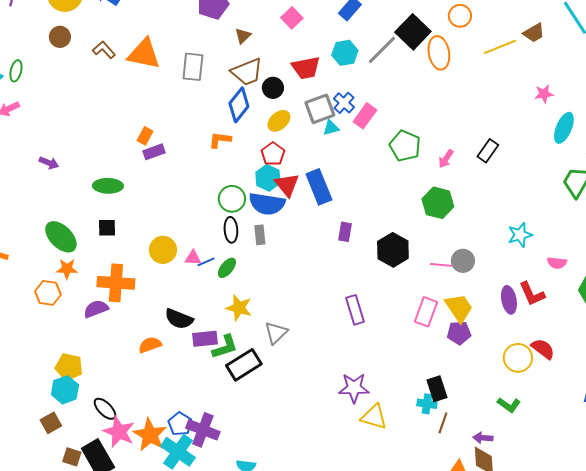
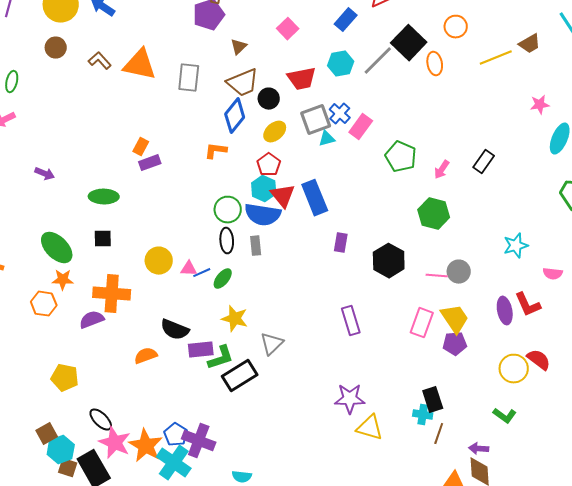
orange ellipse: (439, 53) -> (435, 64), size x0.7
cyan hexagon: (65, 390) -> (61, 450), moved

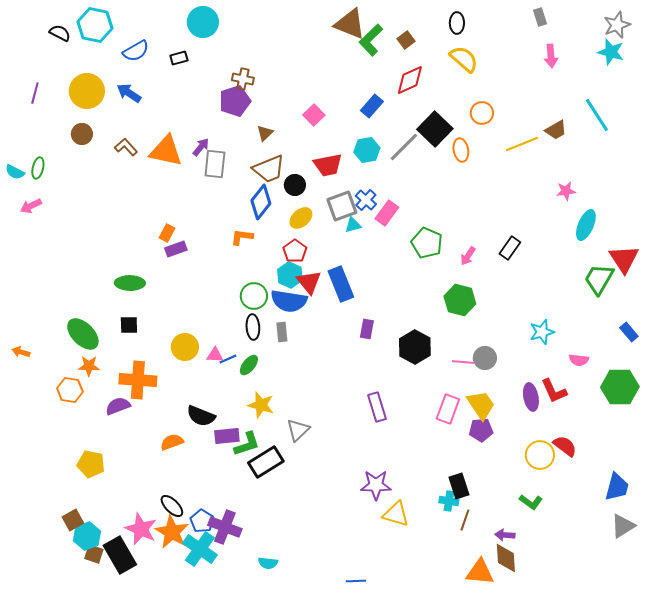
purple arrow: (45, 174) -> (201, 147), moved, turned -72
black ellipse: (101, 420) -> (172, 506), moved

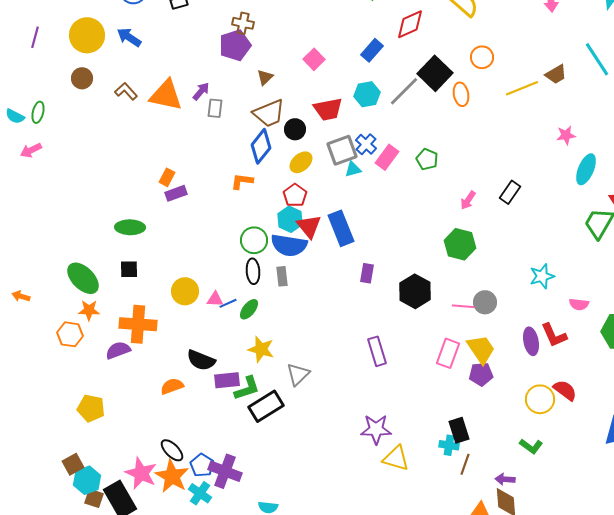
gray rectangle: (215, 164) -> (215, 108), size x0.7
green pentagon: (427, 243) -> (427, 159), moved, size x0.7
cyan cross: (200, 549) -> (200, 493), size x0.7

